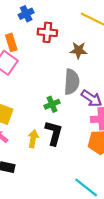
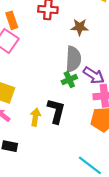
green cross: (52, 104) -> (69, 80), moved

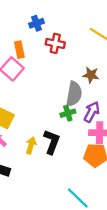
brown star: (80, 27) -> (91, 75), moved
purple arrow: (94, 75) -> (92, 112), turned -102

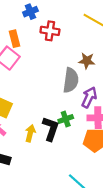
green cross: (68, 113) -> (66, 119), moved

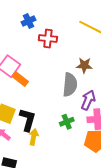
orange rectangle: (15, 39) -> (20, 79), moved, turned -35
black L-shape: (51, 129) -> (28, 120), moved

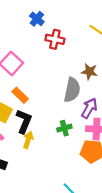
blue cross: (29, 21) -> (37, 19), turned -32
orange rectangle: (20, 79) -> (20, 95), moved

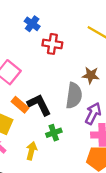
black L-shape: (24, 121) -> (39, 105), moved, turned -45
green cross: (64, 128) -> (54, 133), moved

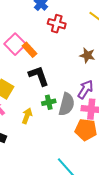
gray semicircle: (74, 96) -> (67, 104), moved
orange rectangle: (20, 105) -> (30, 50), moved

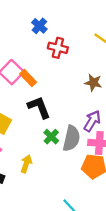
green cross: (49, 102) -> (51, 137), turned -32
yellow arrow: (27, 116) -> (26, 164), moved

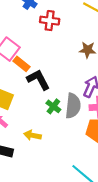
orange rectangle: (28, 78) -> (22, 64), moved
yellow arrow: (26, 164) -> (33, 135), turned -91

